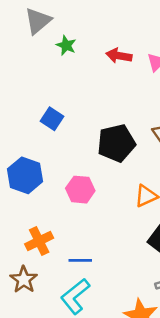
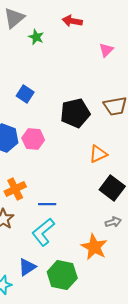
red arrow: (119, 56) -> (72, 21), moved
pink hexagon: (80, 190) -> (33, 139), moved

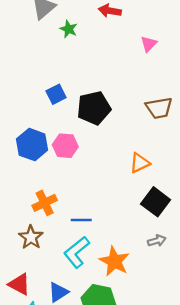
blue square: (25, 94) -> (56, 94), turned 30
black pentagon: (75, 113) -> (94, 108), moved
orange star: (94, 247) -> (114, 261), moved

